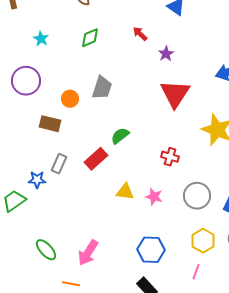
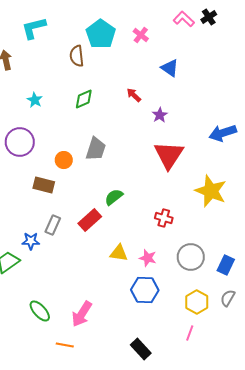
blue hexagon: (151, 250) -> (145, 290), moved

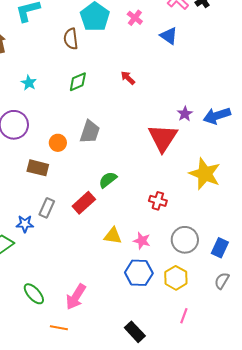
blue triangle: (170, 68) -> (169, 36), moved
purple star: (160, 115) -> (185, 114), moved
yellow hexagon: (197, 302) -> (176, 278), moved

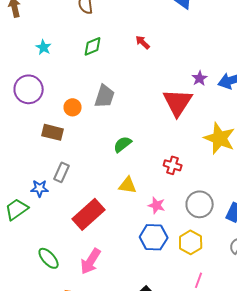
red rectangle: (84, 203) -> (89, 214), moved, size x1.4
yellow triangle: (113, 236) -> (128, 185), moved

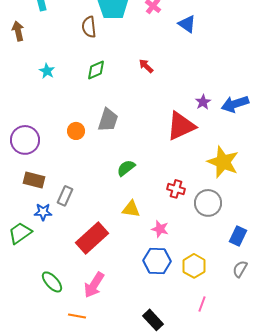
purple circle: (29, 89) -> (25, 140), moved
red triangle: (178, 102) -> (181, 126), turned 32
brown rectangle: (53, 132) -> (34, 180), moved
gray circle: (200, 204) -> (208, 203), moved

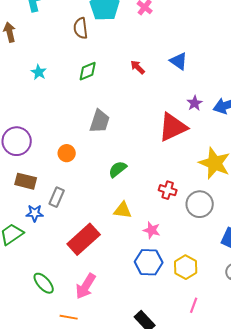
blue triangle: (187, 24) -> (179, 61), moved
orange circle: (76, 131) -> (67, 153), moved

